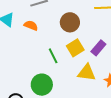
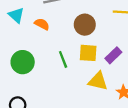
yellow square: (75, 48) -> (88, 53), turned 30
green circle: (42, 85) -> (23, 62), moved

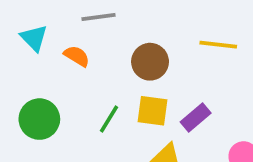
green line: (63, 59) -> (109, 119), turned 49

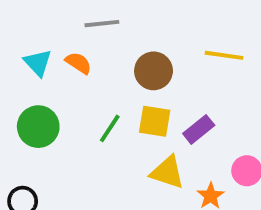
cyan triangle: (34, 38) -> (38, 63), moved

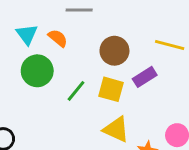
green circle: (38, 127) -> (37, 71), moved
purple rectangle: (199, 129) -> (145, 77), moved

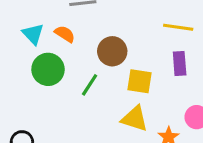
brown circle: (114, 51) -> (112, 51), moved
purple rectangle: (145, 77) -> (180, 64), moved, turned -55
yellow square: (111, 89) -> (139, 81), moved

